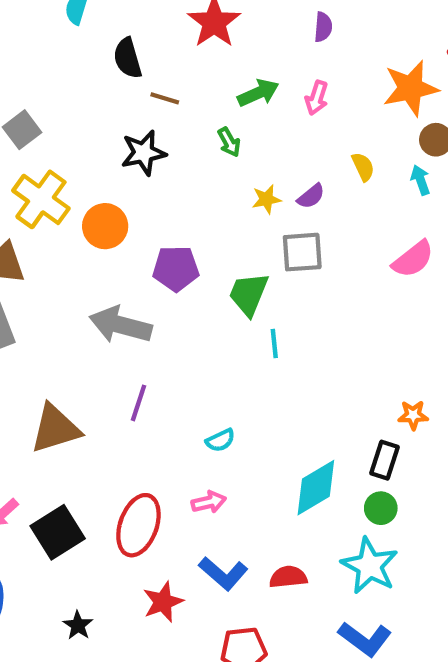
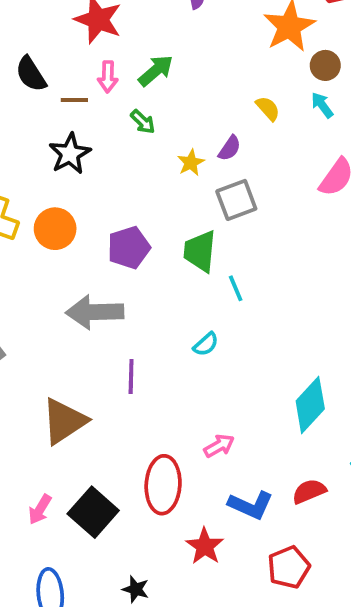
pink arrow: (317, 98) -> (108, 77), moved
cyan semicircle: (220, 440) -> (206, 344), moved

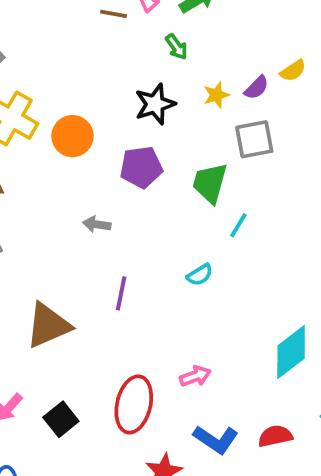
yellow semicircle: (268, 108) -> (293, 71), moved, turned 88
black star: (70, 154) -> (155, 104), moved
cyan line: (236, 288) -> (238, 225), turned 44
gray arrow: (95, 312) -> (97, 224), size x0.5
black square: (93, 512) -> (61, 419), size x0.7

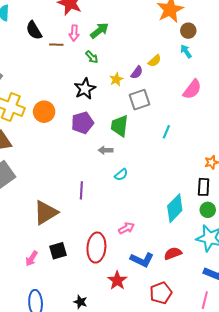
gray arrow: (97, 224) -> (106, 150), moved
cyan line: (238, 225) -> (166, 132), moved
black square: (61, 419) -> (58, 251), moved, turned 30

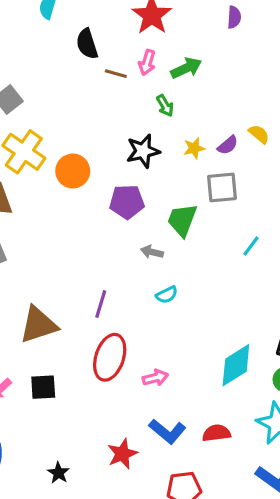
yellow semicircle: (155, 61) -> (259, 134), turned -112
red ellipse: (96, 248) -> (110, 357), moved

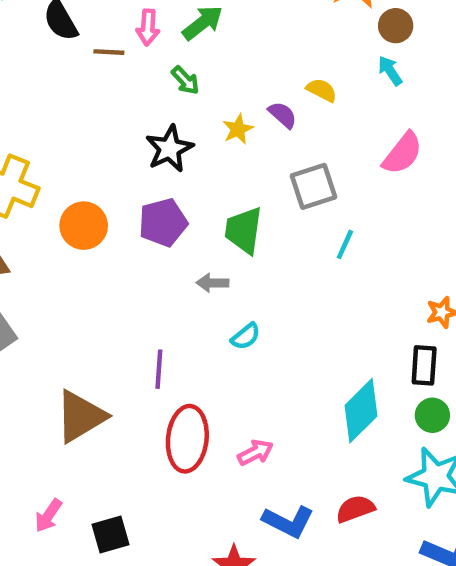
purple semicircle: (228, 145) -> (283, 115), turned -85
orange circle: (73, 171) -> (84, 226), moved
gray square: (222, 187) -> (313, 186), moved
black square: (43, 387) -> (110, 534), moved

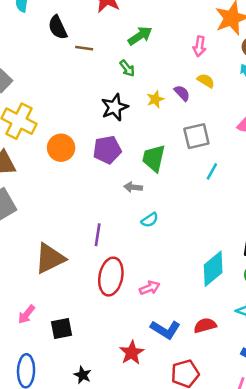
pink arrow: (148, 27) -> (199, 46), moved

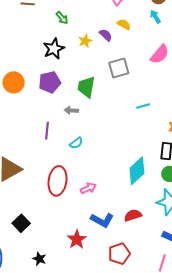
cyan line: (212, 171) -> (143, 106), moved, turned 48
cyan semicircle: (150, 220) -> (76, 143), moved
purple line: (98, 235) -> (47, 131), moved
black square: (62, 328) -> (21, 223), turned -30

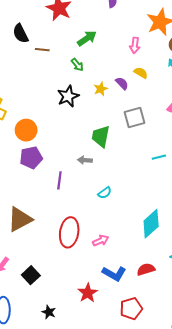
purple pentagon: (50, 82) -> (31, 158), moved
cyan semicircle: (76, 143) -> (105, 193), moved

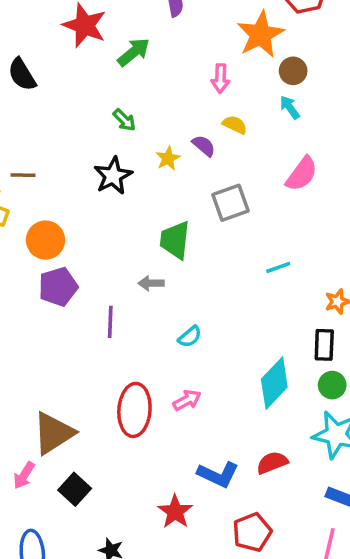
green arrow: (87, 38) -> (134, 52), moved
brown line: (42, 50) -> (23, 175), moved
brown triangle: (20, 219) -> (53, 433), moved
pink arrow: (101, 241) -> (187, 400), moved

